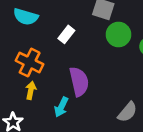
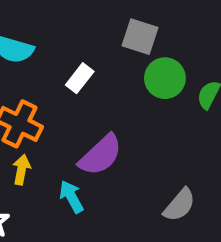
purple semicircle: (79, 82) -> (101, 155), turned 60
cyan arrow: (61, 107) -> (71, 197), turned 126

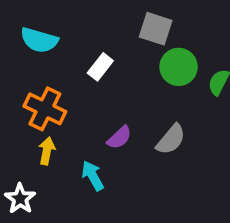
purple semicircle: (101, 155) -> (119, 138), size x0.6
gray semicircle: (179, 205) -> (171, 139), moved

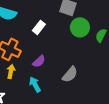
purple semicircle: (119, 138) -> (39, 61), moved
gray semicircle: (171, 139) -> (70, 74), moved

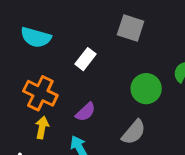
green circle: (80, 27) -> (146, 89), moved

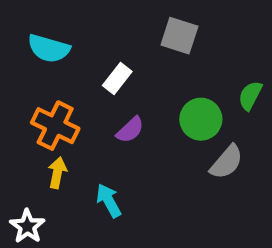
purple semicircle: (86, 112) -> (130, 130), moved
gray semicircle: (134, 132) -> (227, 162), moved

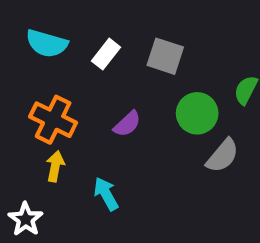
gray square: (179, 36) -> (165, 56), moved
white rectangle: (117, 78) -> (106, 54), moved

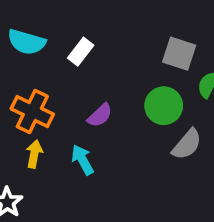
gray square: (165, 56) -> (179, 54), moved
cyan arrow: (106, 194) -> (83, 160), moved

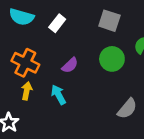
gray square: (179, 54) -> (109, 21), moved
gray semicircle: (187, 144) -> (127, 109), moved

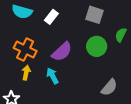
purple semicircle: (70, 65) -> (62, 52), size x1.5

